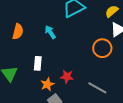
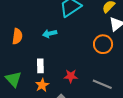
cyan arrow: (50, 32) -> (50, 34), turned -64
orange star: (47, 84) -> (42, 85), moved

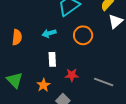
orange circle: (103, 44) -> (83, 35), moved
white rectangle: (40, 66) -> (52, 59), moved

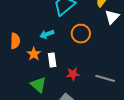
green triangle: (15, 80) -> (38, 85), moved
orange star: (43, 85) -> (34, 54), moved

